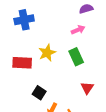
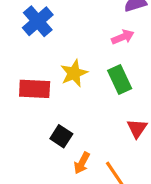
blue cross: (24, 20) -> (38, 21), turned -30

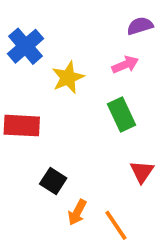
yellow star: (74, 73) -> (68, 78), moved

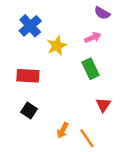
purple semicircle: (140, 26) -> (102, 13), turned -133
black square: (53, 181) -> (29, 111), moved

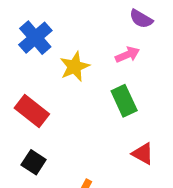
red rectangle: (28, 76) -> (32, 111), turned 35
red triangle: (103, 105) -> (143, 154), turned -35

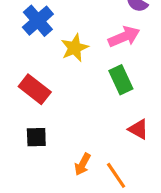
pink arrow: (127, 55) -> (124, 37), size x1.4
black square: (34, 162) -> (36, 137), turned -35

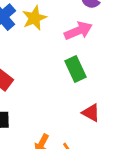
yellow star: (75, 48) -> (34, 18), moved

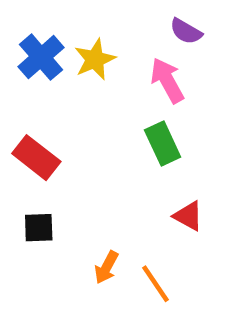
pink arrow: (78, 31) -> (167, 80), turned -96

